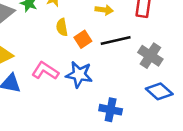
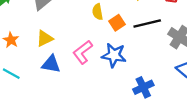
pink L-shape: (45, 71) -> (83, 52), turned -70
blue cross: (111, 110) -> (143, 87), turned -36

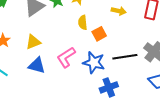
black line: (147, 24) -> (125, 57), moved
blue cross: (143, 87) -> (109, 87), moved

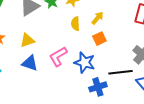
yellow arrow: (119, 11) -> (98, 18), moved, turned -64
orange square: (99, 34) -> (99, 39), moved
black line: (125, 57) -> (120, 72), moved

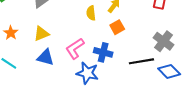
blue star: (85, 63) -> (87, 73), moved
blue cross: (98, 87) -> (103, 52), moved, turned 36

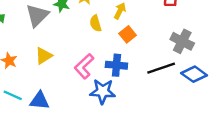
blue triangle: (45, 57) -> (40, 101), moved

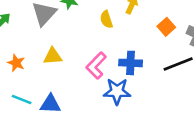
orange square: (128, 34) -> (166, 27), moved
yellow triangle: (44, 56) -> (53, 56), turned 30

